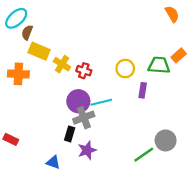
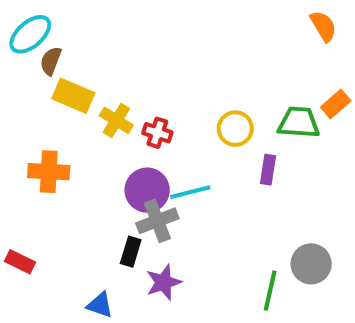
orange cross: (18, 74) -> (49, 172), moved
green line: (144, 155) -> (270, 291), turned -42

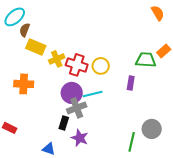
yellow cross: (116, 120) -> (57, 59), turned 35
yellow circle: (235, 129) -> (101, 66), moved
red cross: (157, 133) -> (77, 65), size x1.5
purple star: (164, 282) -> (80, 138), turned -30

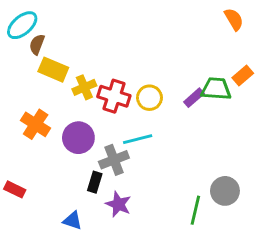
purple rectangle: (131, 83) -> (194, 98), moved, turned 40
orange cross: (24, 84) -> (36, 124), turned 30
purple circle: (72, 93) -> (78, 138), moved

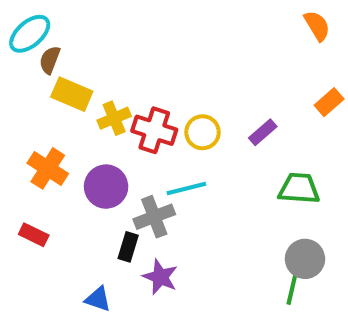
green trapezoid: (216, 89) -> (299, 189), moved
red rectangle: (15, 189) -> (34, 235), moved
green line: (195, 210) -> (293, 285), moved

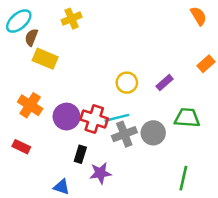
yellow cross: (114, 118) -> (72, 19), moved
red cross: (154, 130) -> (94, 119), moved
gray cross: (154, 217) -> (124, 134), moved
gray circle: (305, 259) -> (153, 133), moved
purple star: (160, 277) -> (100, 173), turned -30

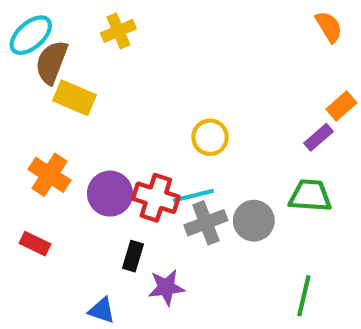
brown semicircle: (31, 37) -> (52, 62), size x1.5
purple rectangle: (165, 83) -> (318, 137), moved

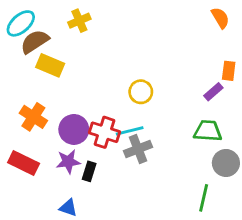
brown semicircle: (52, 62) -> (35, 42), turned 36
orange rectangle: (341, 106) -> (229, 71), turned -42
gray circle: (254, 221) -> (226, 163), moved
red rectangle: (35, 244) -> (24, 163), size x1.5
purple star: (166, 287) -> (68, 162), moved

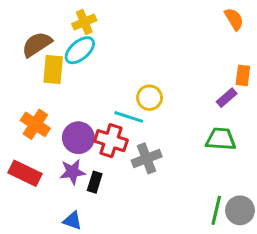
cyan ellipse: (21, 23) -> (80, 50), moved
yellow rectangle: (50, 65) -> (53, 69), turned 72
cyan line: (130, 131) -> (129, 117), moved, turned 32
gray circle: (226, 163) -> (240, 210), moved

